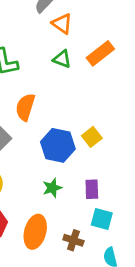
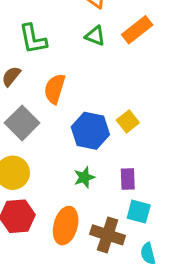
brown cross: (73, 240) -> (108, 235), size x1.5

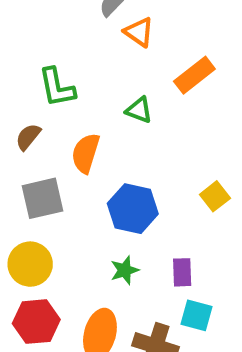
green triangle: (95, 36) -> (139, 110), moved
yellow square: (128, 121) -> (215, 196), moved
gray square: (22, 123) -> (42, 198), turned 32

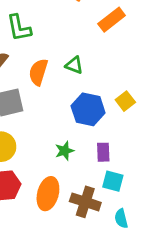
green triangle: (139, 110) -> (74, 65), moved
blue hexagon: (133, 209) -> (88, 109), moved

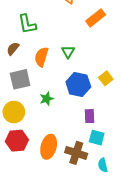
green triangle: (74, 65) -> (68, 52), turned 40
green star: (65, 151) -> (47, 99), moved

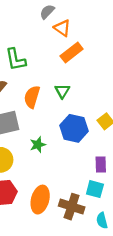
orange rectangle: (96, 18) -> (72, 53), moved
purple rectangle: (90, 116) -> (101, 165), moved

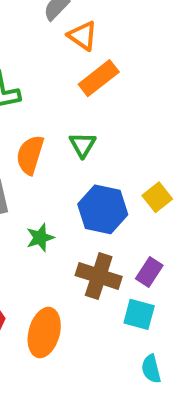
purple rectangle: (101, 165) -> (149, 272), turned 35
brown cross: (72, 207) -> (99, 276), moved

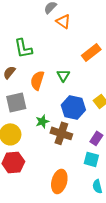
orange rectangle: (99, 78) -> (91, 52), moved
brown cross: (99, 276) -> (61, 133), moved
orange ellipse: (44, 333) -> (59, 181), moved

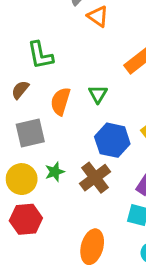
green star: (42, 121) -> (55, 172), moved
brown cross: (61, 133) -> (95, 178), turned 35

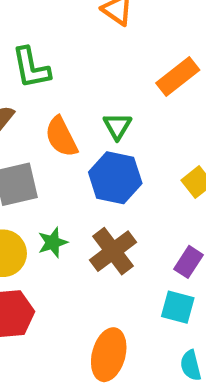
orange semicircle: (60, 101) -> (61, 137), turned -44
blue hexagon: (112, 140) -> (115, 178), moved

